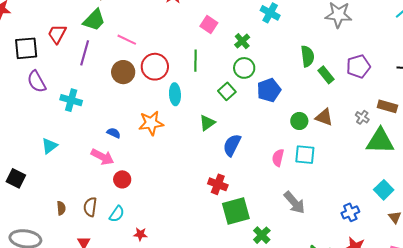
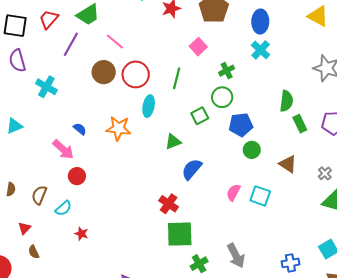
green circle: (299, 121) -> (252, 150), moved
gray arrow: (294, 203) -> (236, 256), moved

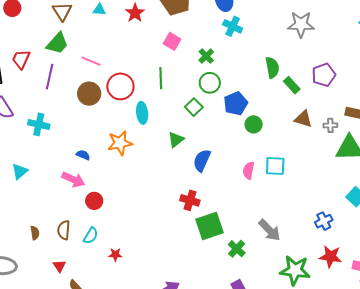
brown triangle: (288, 164) -> (303, 119), moved
gray cross: (325, 173) -> (330, 125), turned -32

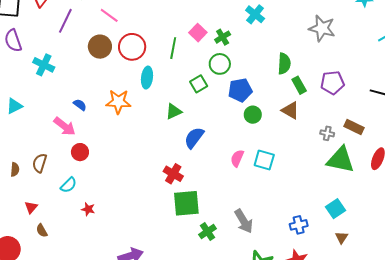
pink square: (172, 41) -> (198, 33), moved
brown triangle: (303, 119) -> (290, 110), moved
brown semicircle: (64, 230) -> (40, 163), moved

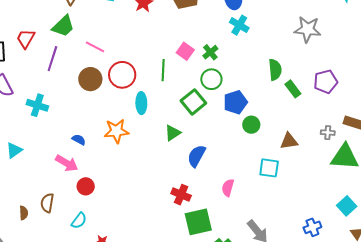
green square: (199, 84) -> (193, 102), size x1.4
brown triangle: (290, 110) -> (289, 141), moved, turned -30
pink semicircle: (237, 158) -> (228, 188), moved

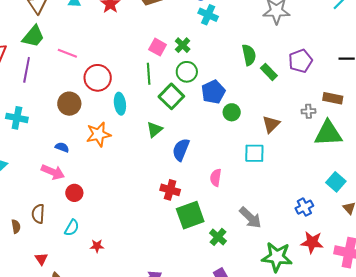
green line: (163, 70) -> (149, 74), moved
brown circle: (90, 79) -> (69, 104), moved
brown triangle: (289, 141) -> (271, 124), turned -30

